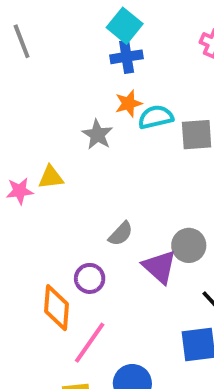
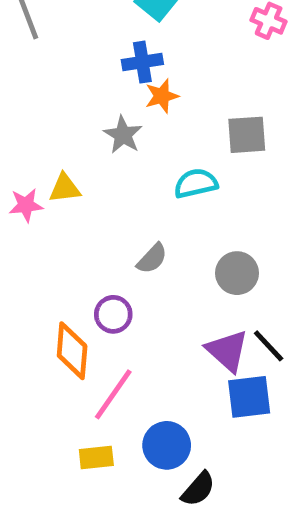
blue cross: (127, 57) -> (142, 62), moved
cyan semicircle: (156, 117) -> (196, 183), moved
purple triangle: (160, 267) -> (227, 351), moved

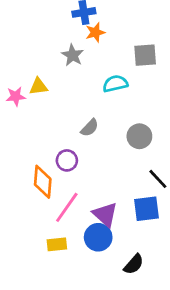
purple triangle: (227, 351) -> (105, 214), moved
black semicircle: (198, 489) -> (134, 264), moved

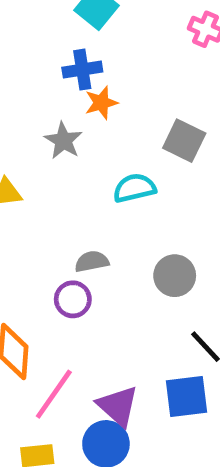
gray square: (145, 55) -> (184, 141), turned 30
gray semicircle: (90, 128) -> (92, 261), turned -144
purple circle: (67, 160) -> (73, 299), moved

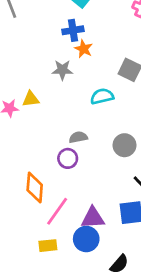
orange star: (101, 103) -> (84, 49), turned -30
gray star: (63, 141) -> (62, 70), turned -30
purple triangle: (118, 406) -> (93, 218), turned -45

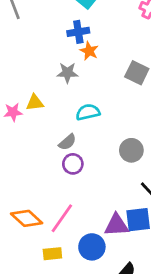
cyan semicircle: (102, 96) -> (88, 112), moved
gray semicircle: (78, 137) -> (67, 142), moved, turned 150
orange diamond: (35, 187) -> (27, 218), moved, turned -52
purple triangle: (93, 218) -> (116, 225), moved

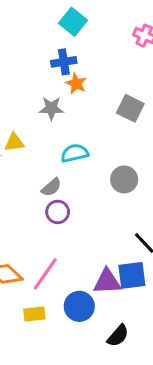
gray circle: (131, 150) -> (124, 179), moved

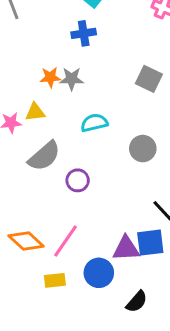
orange star: (76, 84) -> (50, 77), moved, turned -30
gray semicircle: (51, 187) -> (44, 156), moved, size x1.6

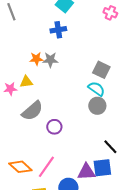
gray square: (149, 79) -> (101, 70), moved
cyan semicircle: (94, 123) -> (96, 89), moved, turned 48

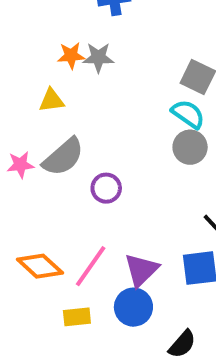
pink star: (10, 89) -> (20, 165), moved
purple triangle: (86, 172) -> (141, 270), moved, turned -42

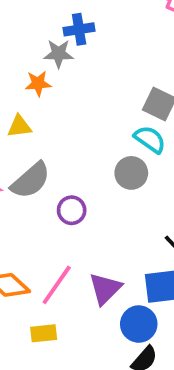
gray star: (98, 57) -> (59, 54), moved
gray circle: (190, 147) -> (131, 173), moved
blue circle: (133, 307) -> (139, 324), moved

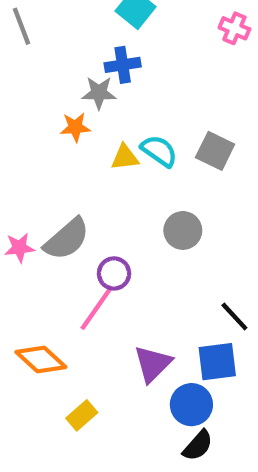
yellow triangle: (19, 126) -> (125, 157), moved
cyan semicircle: (150, 139) -> (159, 151), moved
pink line: (57, 285) -> (97, 308), moved
yellow rectangle: (44, 333) -> (82, 415), turned -35

